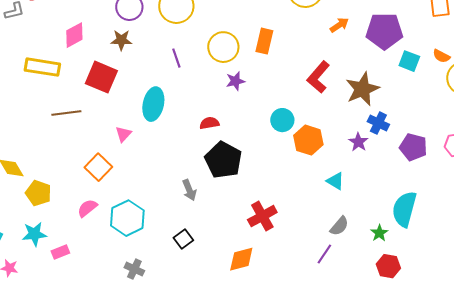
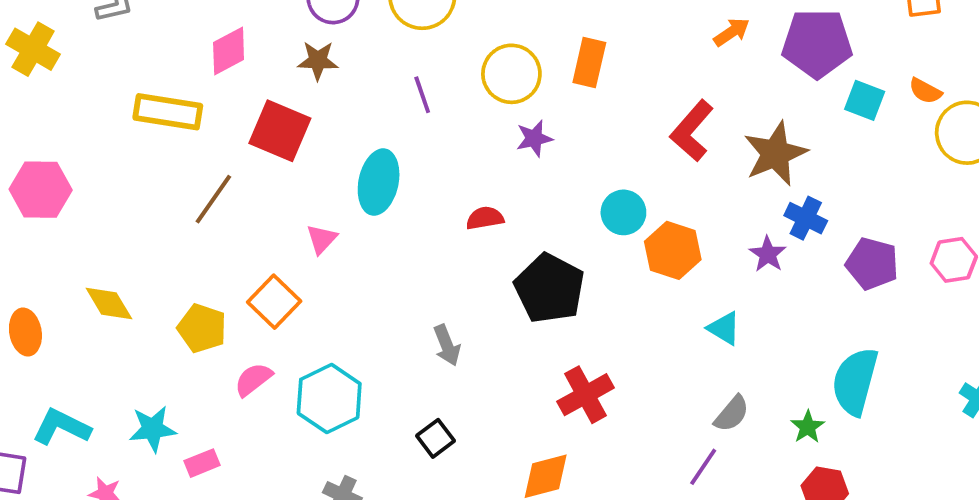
brown line: (66, 113) -> (213, 199), turned -48
black pentagon: (223, 160) -> (549, 288), moved
yellow pentagon: (38, 193) -> (202, 328), moved

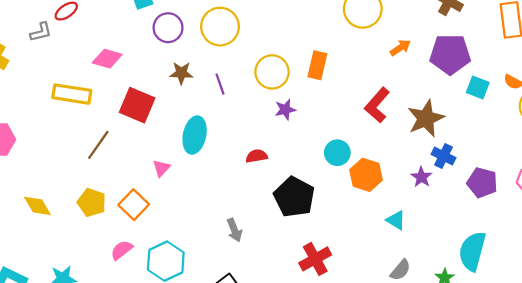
pink diamond: (229, 51) -> (107, 59), turned 44
brown star: (318, 61) -> (181, 73), moved
yellow pentagon: (202, 328) -> (92, 202), moved

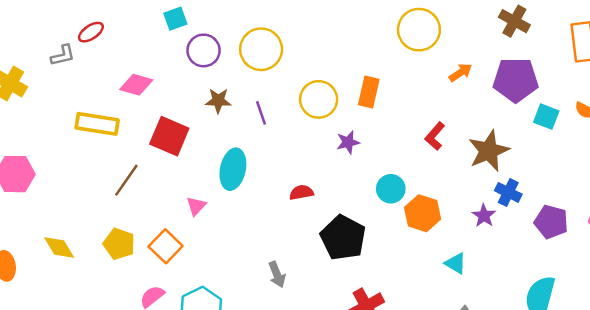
red L-shape: (377, 105) -> (435, 136), size x0.7
purple star: (285, 110) -> (348, 142), moved

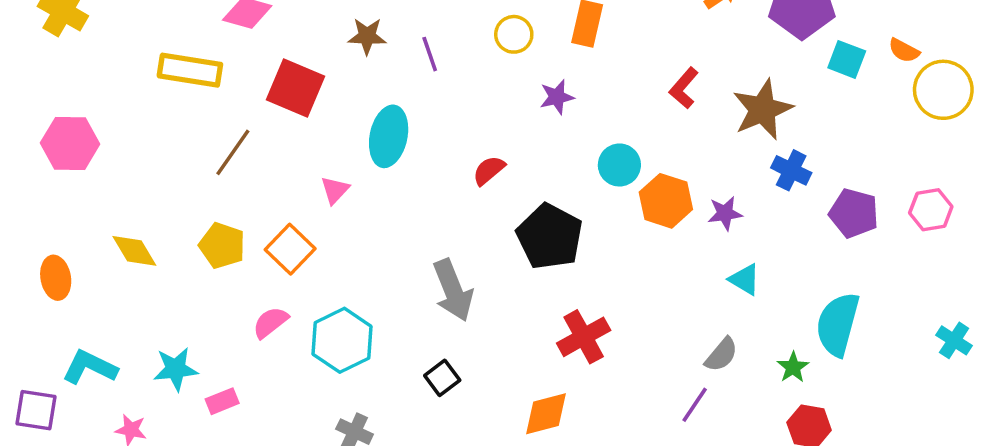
yellow circle: (319, 99) -> (514, 34), size x0.7
red semicircle: (301, 192) -> (489, 170), turned -30
purple star: (484, 216) -> (725, 213), moved, turned 30
cyan triangle: (456, 263) -> (745, 280), moved
gray arrow: (277, 274) -> (453, 290), size x1.6

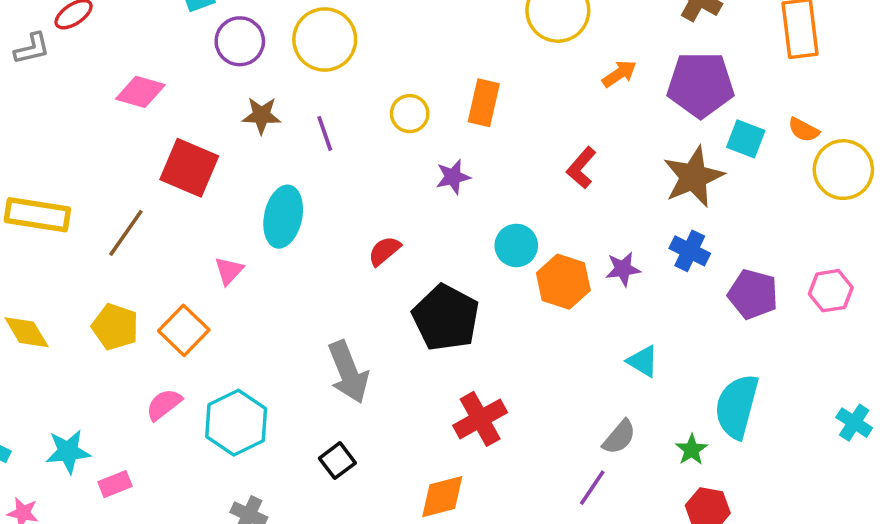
yellow rectangle: (190, 70) -> (37, 215), moved
brown star: (763, 110) -> (693, 177), moved
purple star: (725, 213) -> (623, 269), moved

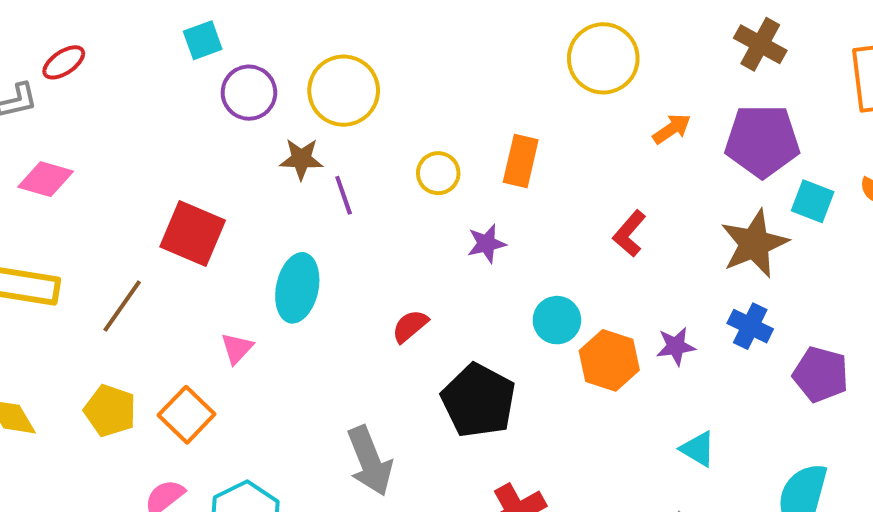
pink diamond: (140, 92) -> (46, 179), moved
brown star: (261, 115) -> (301, 159), moved

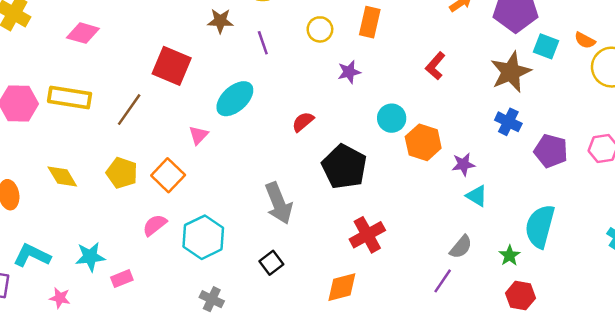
brown star: (301, 159) -> (220, 21), moved
cyan ellipse: (297, 288) -> (235, 99), turned 36
purple star: (676, 346) -> (463, 164), moved

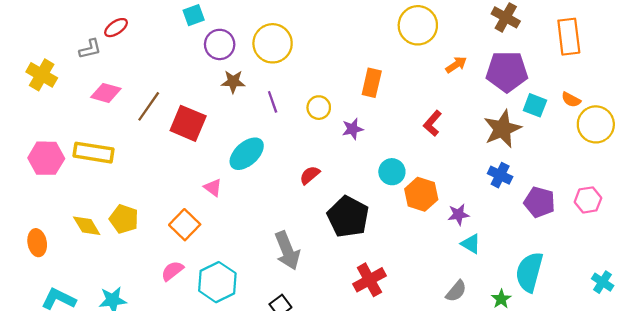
yellow circle: (320, 29) -> (319, 108), moved
brown line: (129, 110) -> (149, 106), moved
pink triangle: (198, 135) -> (213, 187), turned -36
yellow pentagon: (122, 173) -> (124, 219), moved

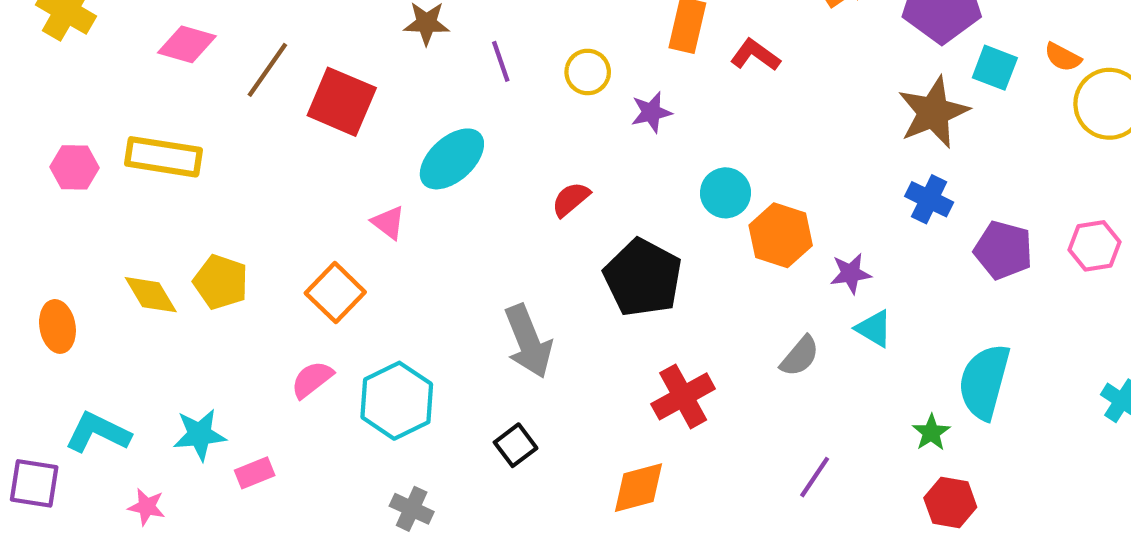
red L-shape: (432, 123) -> (755, 55), moved, turned 85
pink hexagon: (46, 158) -> (74, 167), size x0.7
gray semicircle: (456, 291) -> (800, 356), moved

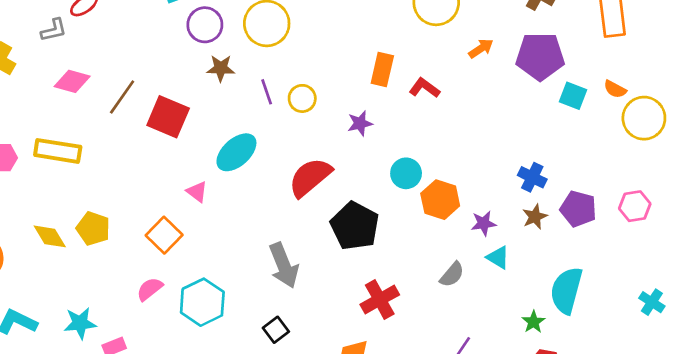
yellow circle: (588, 72) -> (302, 98), moved
brown star: (933, 112) -> (535, 217), moved, size x0.6
red semicircle: (571, 199) -> (310, 177), size x1.8

